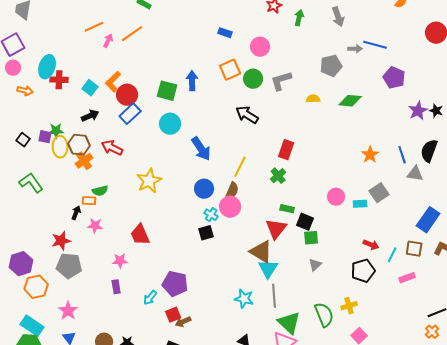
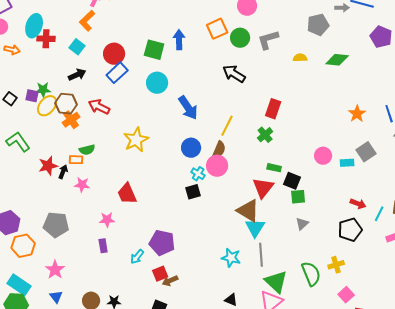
orange L-shape: (113, 82) -> (87, 21), moved
yellow ellipse: (60, 147) -> (47, 106), turned 40
red star: (61, 241) -> (48, 166), moved

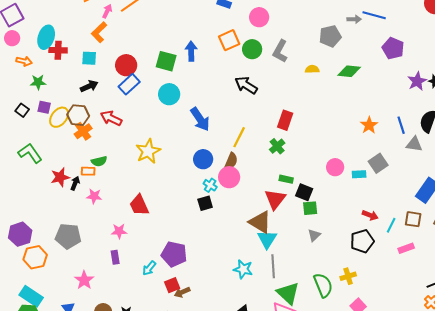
gray L-shape: (268, 40) -> (280, 51), turned -45
cyan square: (77, 47) -> (89, 58), turned -35
green star: (43, 90) -> (38, 82), moved
pink star: (55, 270) -> (84, 280), moved

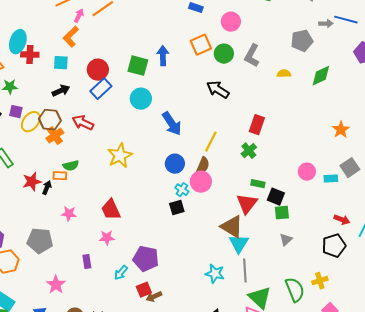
green diamond: (349, 71) -> (321, 76), turned -30
pink star: (94, 196) -> (69, 214), moved
pink star: (119, 231) -> (107, 238), moved

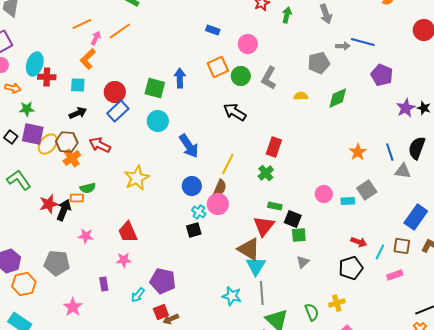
purple square: (16, 112) -> (33, 134), size x1.6
black arrow: (47, 188) -> (64, 210), size x1.5
green semicircle: (295, 290) -> (312, 312), size x0.7

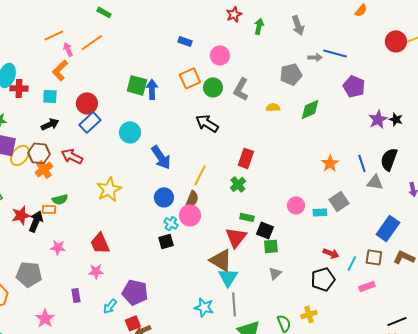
pink arrow: (96, 38) -> (68, 49), turned -48
green square: (155, 88) -> (137, 85), moved

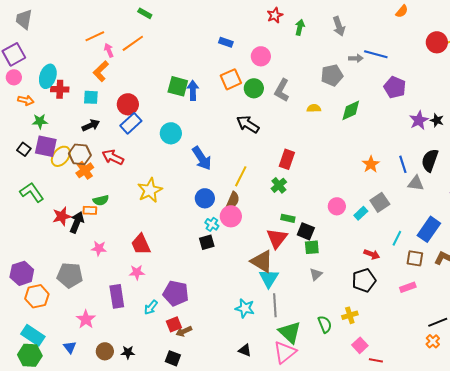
cyan rectangle: (320, 212) -> (361, 213), turned -40
cyan line: (352, 263) -> (397, 238), moved
purple rectangle: (76, 295) -> (117, 296), size x1.6

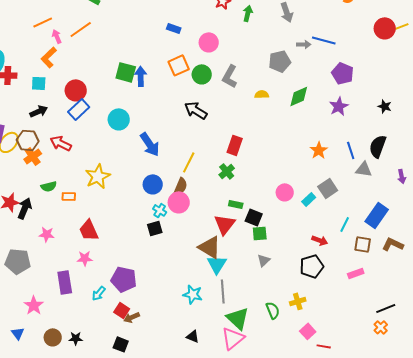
purple star: (419, 120) -> (339, 106), moved
orange rectangle: (90, 210) -> (69, 196), moved
red square: (174, 324) -> (122, 310), turned -35

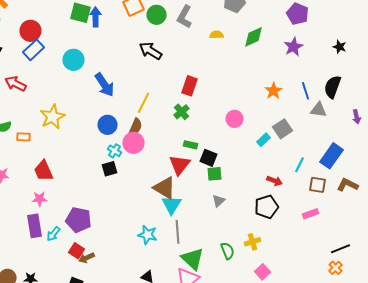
pink circle: (285, 192) -> (234, 119), moved
purple rectangle: (65, 282) -> (34, 226), moved

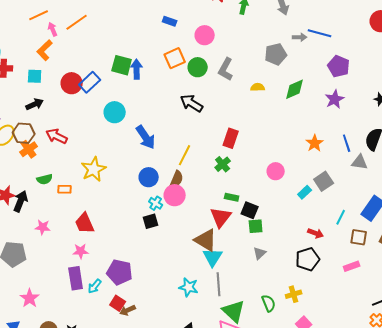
blue rectangle: (34, 50) -> (90, 82), moved

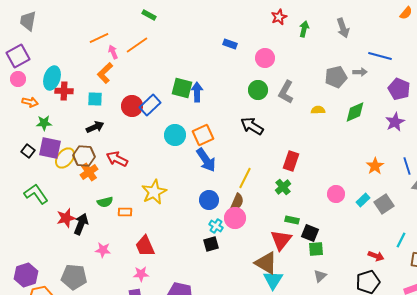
gray arrow: (300, 37) -> (360, 72), moved
orange square: (175, 58) -> (203, 135), moved
cyan rectangle: (305, 192) -> (363, 200), moved

